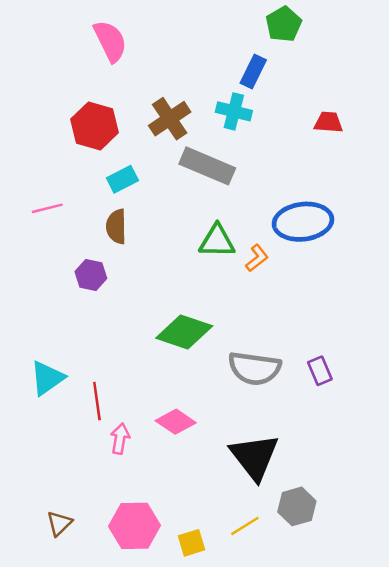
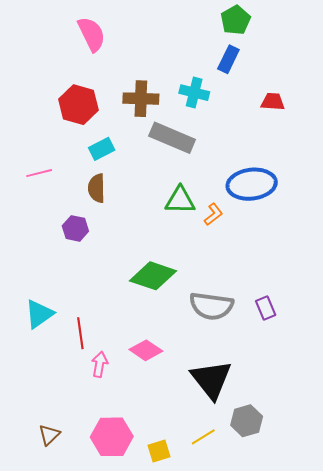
blue rectangle: (253, 71) -> (228, 59), moved
brown cross: (170, 119) -> (141, 99), turned 36

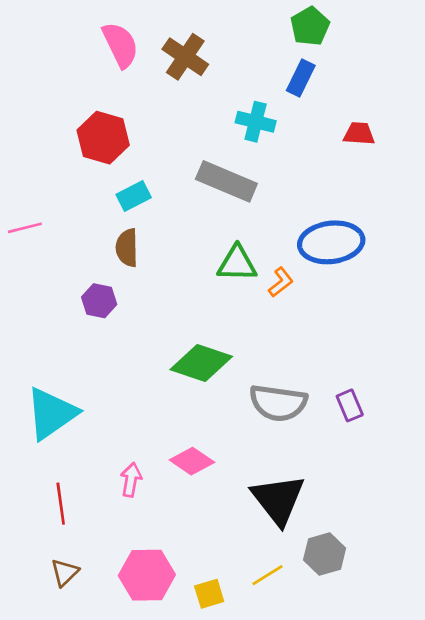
brown cross: (141, 99) -> (185, 57), moved, turned 32
pink line: (39, 173) -> (25, 228), moved
cyan triangle: (39, 314) -> (51, 413), size x1.4
red line: (80, 333) -> (61, 504), moved

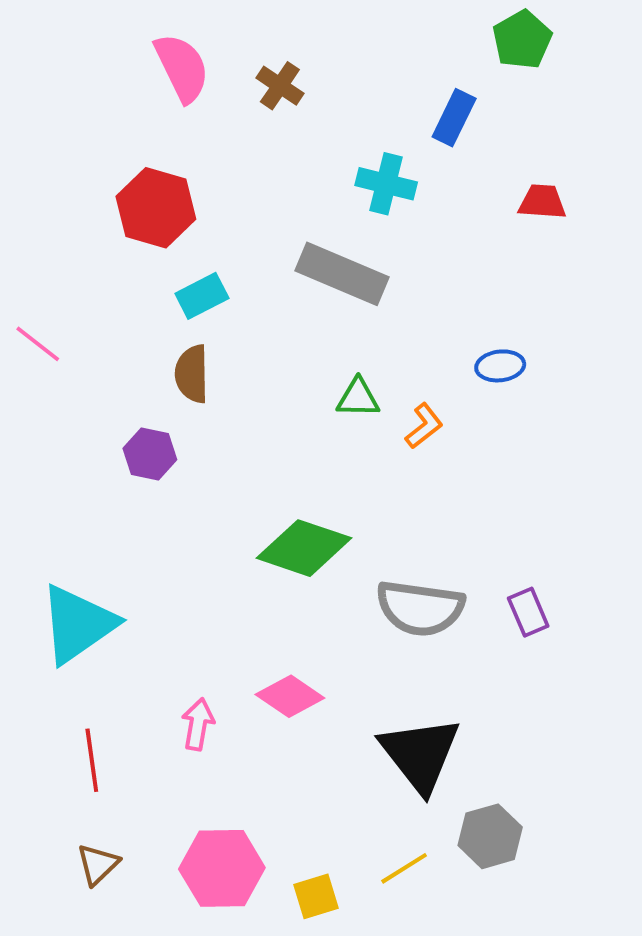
green pentagon: (310, 26) -> (522, 40), moved
brown cross: (185, 57) -> (280, 86), size x0.7
pink line: (25, 228) -> (38, 344), turned 52
blue ellipse: (331, 242) -> (500, 366), size x0.5
green triangle: (237, 264) -> (358, 398), size x0.7

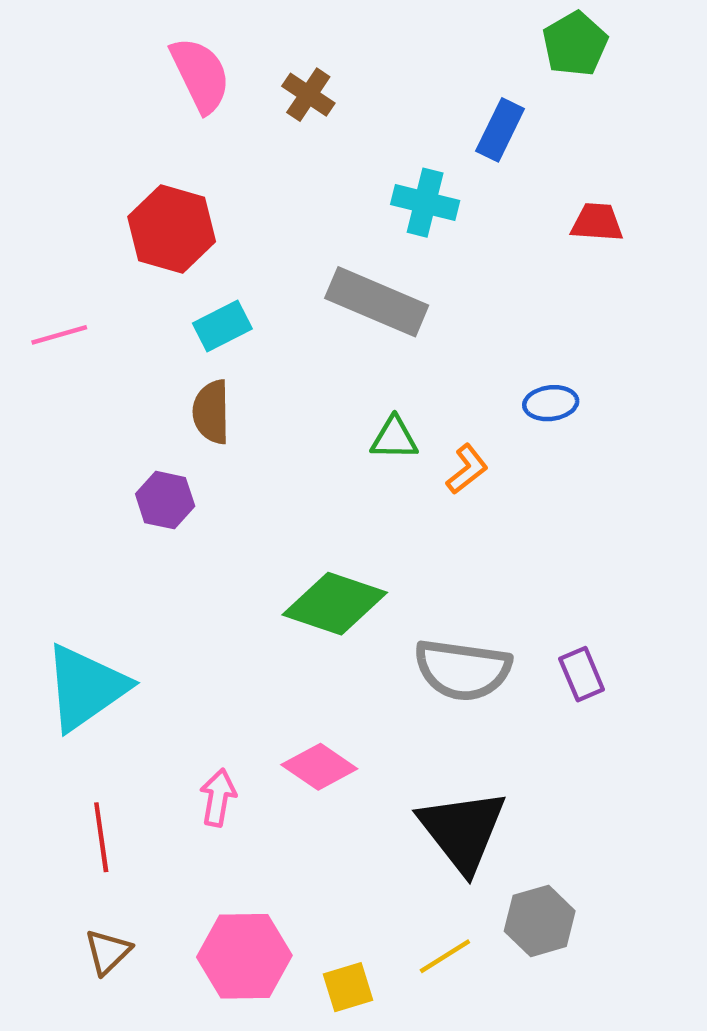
pink line: (38, 344) -> (59, 335), moved, turned -54

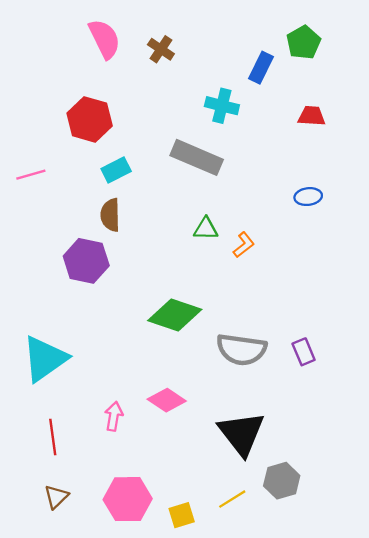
green pentagon: (575, 44) -> (304, 42), moved
blue ellipse: (551, 403) -> (308, 197), moved
purple hexagon: (165, 500) -> (86, 261), size x1.5

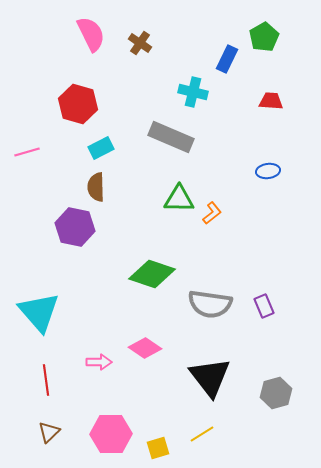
green triangle: (206, 229) -> (179, 199), size x1.4
cyan triangle: (45, 359) -> (39, 312), turned -36
pink arrow: (114, 416) -> (99, 362), turned 80
gray hexagon: (282, 481) -> (276, 393), moved

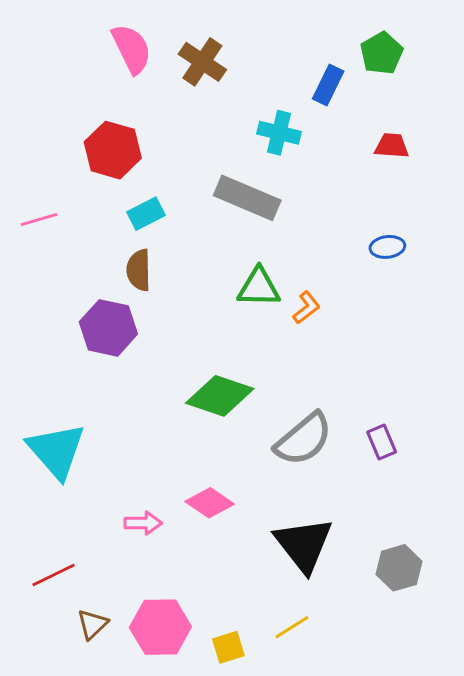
brown cross: (140, 43) -> (202, 62), size x1.4
gray semicircle: (210, 304) -> (304, 439), turned -48
red line: (46, 380) -> (53, 575), moved, turned 72
brown triangle: (49, 432) -> (93, 624), moved

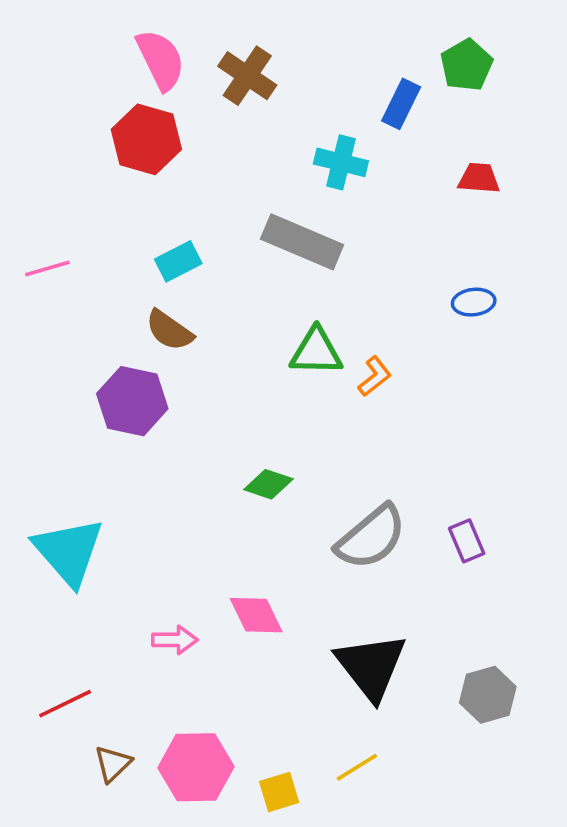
red hexagon: (113, 150) -> (146, 139), moved
brown semicircle: (139, 270) -> (169, 330), turned -54
green diamond: (220, 396) -> (268, 484), size x0.6
pink diamond: (210, 503) -> (256, 615), turned 30

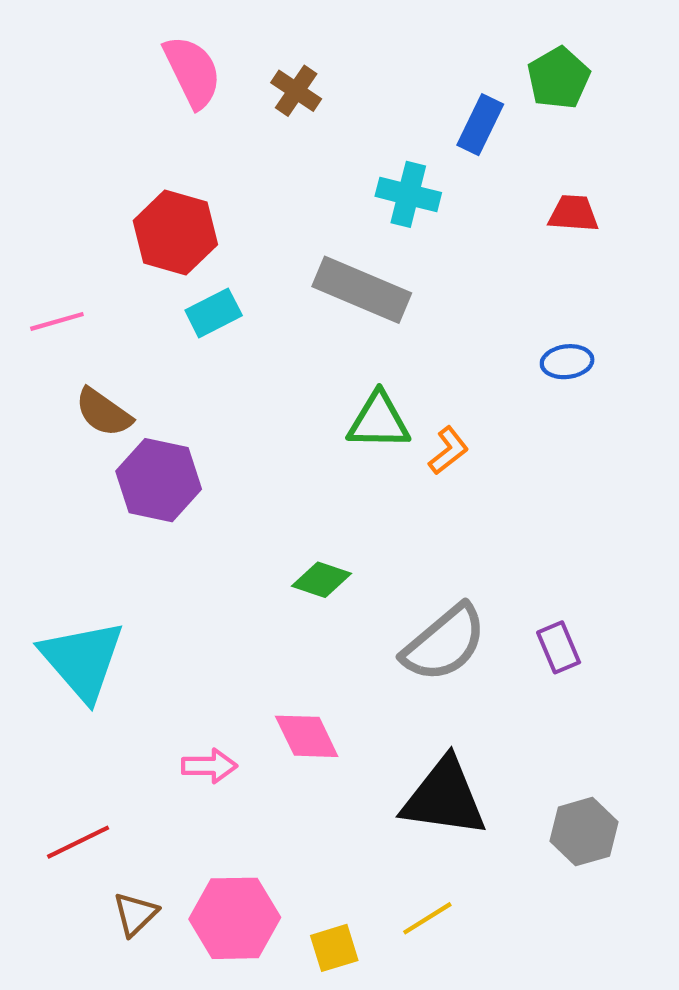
brown cross: (247, 76) -> (296, 91), size x0.7
red hexagon: (146, 139) -> (175, 233), moved
brown semicircle: (169, 330) -> (104, 412), moved
black triangle: (371, 666) -> (444, 798), turned -44

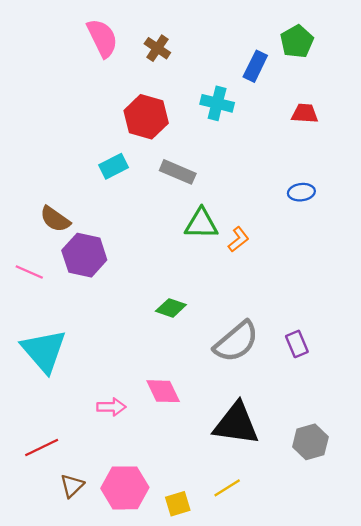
red hexagon: (175, 233) -> (146, 117), moved
gray rectangle: (362, 290) -> (178, 172), moved, size x0.7
pink line: (57, 321) -> (29, 272), moved, turned 40

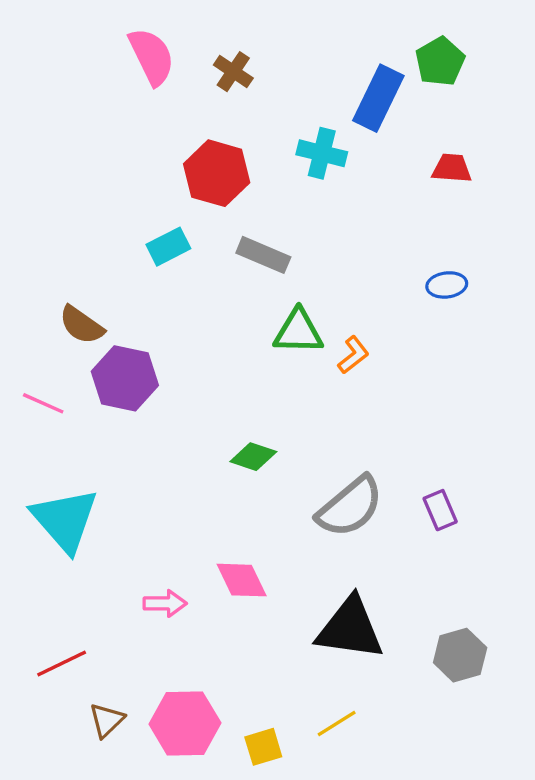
blue rectangle: (255, 66) -> (378, 98), size x1.4

